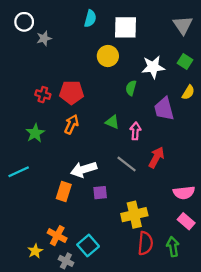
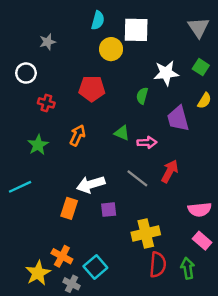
white circle: (24, 22) -> (26, 73), moved
yellow circle: (108, 56) -> (111, 49), moved
red pentagon: (72, 92) -> (92, 89), moved
pink arrow: (135, 131) -> (147, 142), turned 84
yellow star: (35, 251) -> (38, 273), size x1.5

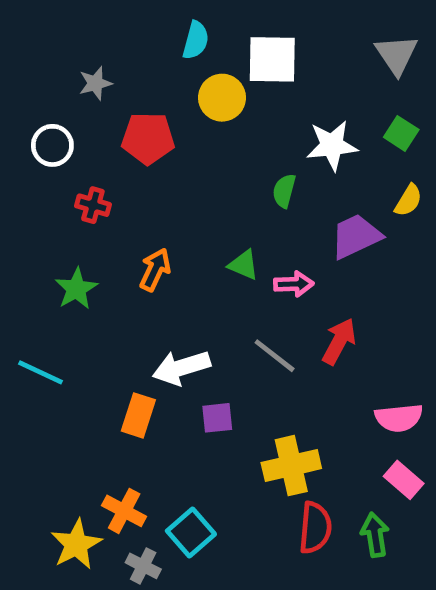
red pentagon: (92, 89) -> (148, 138), moved
purple trapezoid: (178, 119) -> (356, 236), turned 80
cyan line: (20, 187) -> (40, 372), turned 50

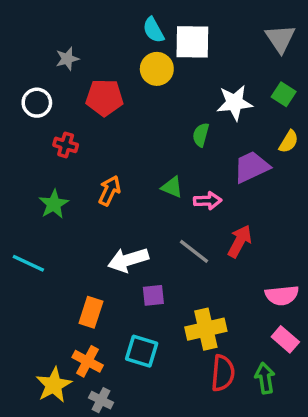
cyan semicircle: (196, 40) -> (153, 30), moved, turned 136
orange rectangle: (138, 415) -> (91, 312), moved
cyan square: (191, 532) -> (142, 351), moved, turned -32

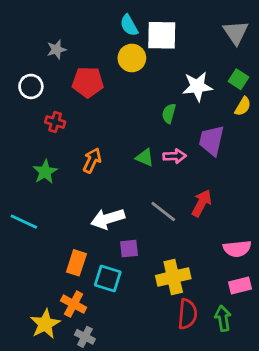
yellow semicircle: (289, 142) -> (243, 106), moved
purple trapezoid: (251, 167) -> (212, 140), turned -52
pink arrow: (208, 201) -> (175, 156), moved
pink rectangle: (285, 339) -> (240, 286), turned -55
cyan square: (142, 351) -> (108, 278), moved

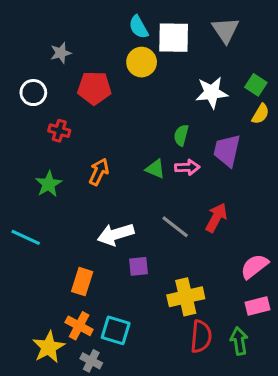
gray triangle: (236, 32) -> (225, 30), moved
green semicircle: (169, 113) -> (181, 135), moved
pink semicircle: (237, 249) -> (254, 266), turned 148
cyan square: (108, 278) -> (116, 330), moved

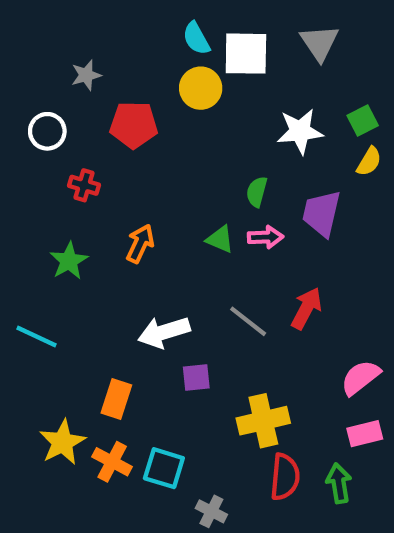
green square: (256, 85) -> (363, 120), turned 30
yellow star: (49, 347) -> (62, 442), moved
gray cross: (91, 361) -> (211, 511), moved

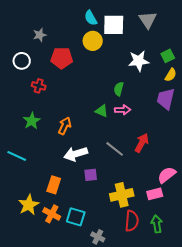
purple trapezoid: (322, 213) -> (166, 99), moved
orange arrow: (140, 244) -> (65, 126), moved
pink rectangle: (365, 434) -> (155, 194), moved

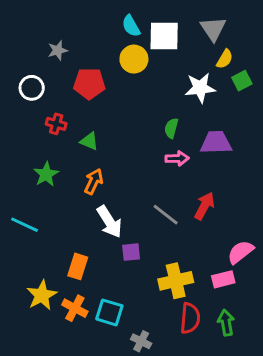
yellow semicircle: (171, 75) -> (225, 59), moved
purple trapezoid: (166, 99) -> (216, 143), moved, turned 75
green triangle: (102, 111) -> (89, 141), moved
white arrow: (76, 154) -> (109, 222), turned -105

